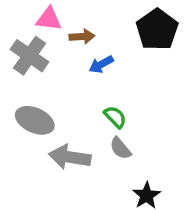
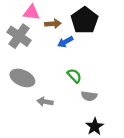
black pentagon: (157, 29) -> (85, 20), moved
gray semicircle: (120, 148) -> (89, 96), moved, turned -42
gray arrow: (70, 157) -> (45, 102), size x0.6

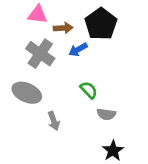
gray cross: (19, 36) -> (40, 54), moved
gray arrow: (45, 102) -> (54, 121), turned -119

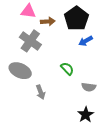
blue arrow: (78, 50) -> (86, 41), moved
gray semicircle: (106, 114) -> (89, 87), moved

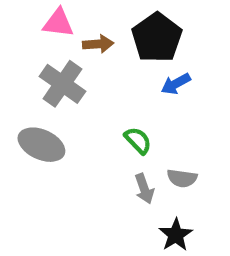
gray arrow: (41, 92) -> (144, 189), moved

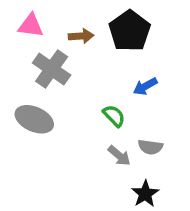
pink triangle: (58, 23) -> (31, 26), moved
blue arrow: (176, 84) -> (145, 86), moved
gray arrow: (144, 189) -> (119, 156), turned -30

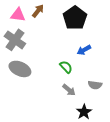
brown arrow: (81, 36) -> (38, 11), moved, turned -48
gray cross: (52, 69) -> (15, 40), moved
gray semicircle: (150, 147) -> (95, 85), moved

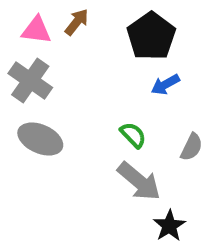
blue arrow: (84, 50) -> (165, 85), moved
gray semicircle: (95, 85) -> (192, 147), moved, turned -72
gray arrow: (69, 90) -> (139, 181), size x1.6

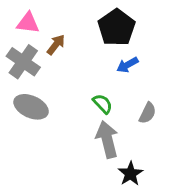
brown arrow: (77, 22) -> (56, 45), moved
gray arrow: (139, 181) -> (107, 139), turned -144

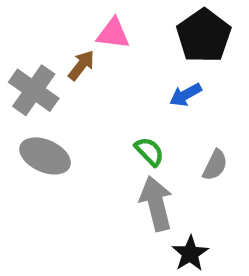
pink triangle: (28, 23) -> (113, 34), moved
black pentagon: (117, 28) -> (204, 36), moved

